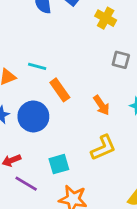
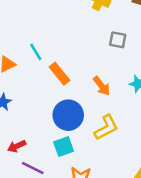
cyan line: (37, 66) -> (36, 52), turned 48
blue circle: (33, 116) -> (68, 115), moved

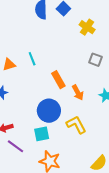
orange rectangle: (60, 74) -> (58, 80), moved
yellow L-shape: (106, 127) -> (76, 125), turned -100

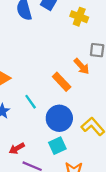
cyan line: (32, 59) -> (31, 102), moved
orange arrow: (78, 93) -> (82, 66), moved

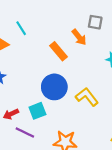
cyan line: (31, 102) -> (21, 28), moved
cyan square: (57, 146) -> (37, 111), moved

